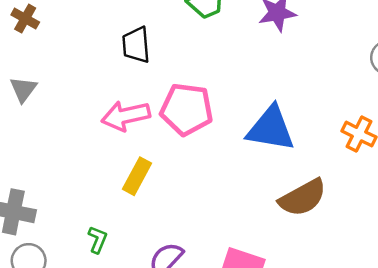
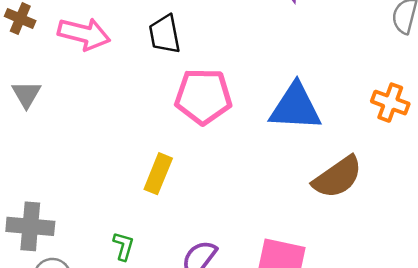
black trapezoid: (136, 45) -> (165, 34), moved
pink arrow: (126, 116) -> (84, 34), moved, turned -147

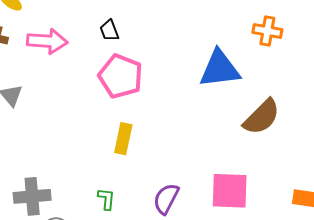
black trapezoid: (165, 34) -> (109, 30), size x0.7
pink pentagon: (203, 96) -> (121, 76), moved, turned 30
orange cross: (390, 103) -> (267, 31), moved

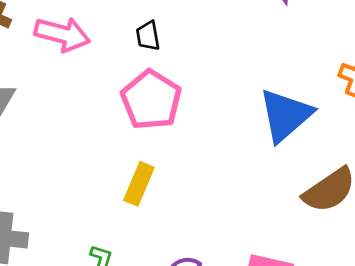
blue triangle: (220, 69) -> (285, 115), turned -45

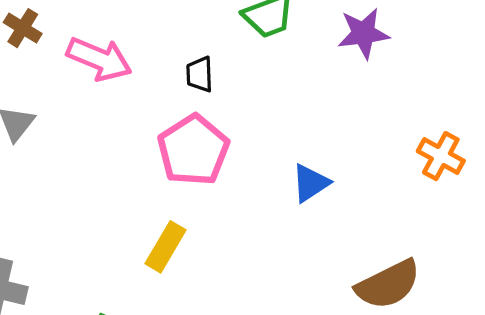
blue triangle: (285, 115) -> (310, 183), moved, size x0.6

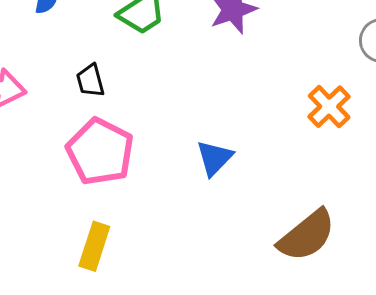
orange cross: (441, 156) -> (329, 107), turned 30

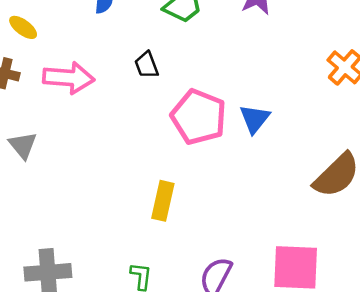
pink pentagon: (100, 152) -> (199, 117), moved

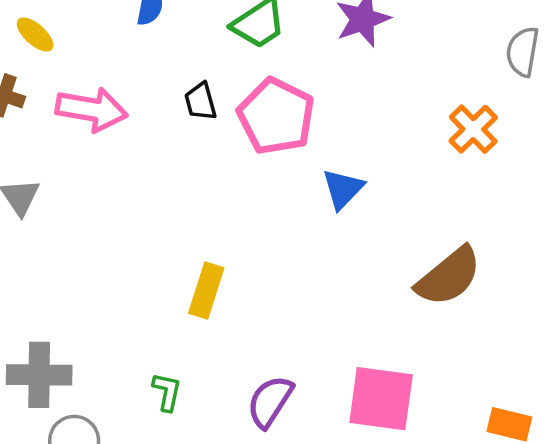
pink pentagon: (199, 117) -> (276, 116), moved

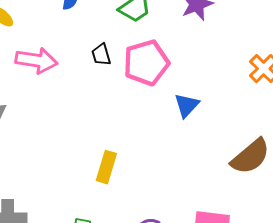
pink pentagon: (276, 116) -> (146, 63), turned 30

